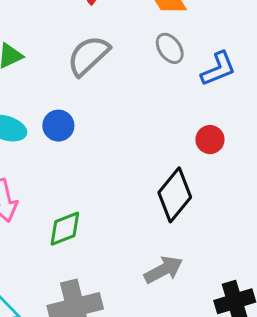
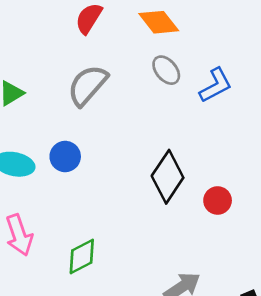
red circle: (210, 140) -> (218, 200), moved
black diamond: (175, 195) -> (168, 177), moved

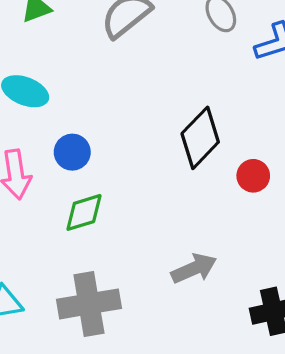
blue circle: (65, 157) -> (72, 152), moved

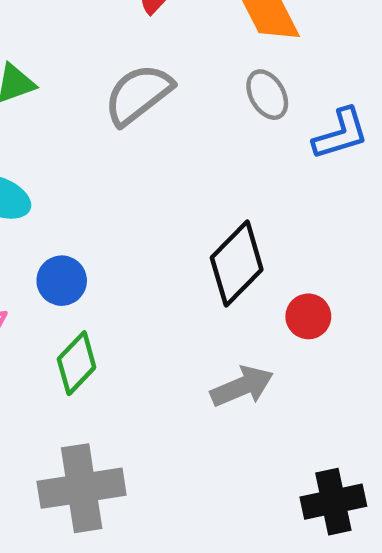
green diamond: (84, 212) -> (77, 363), turned -30
gray arrow: (194, 269) -> (242, 386), moved

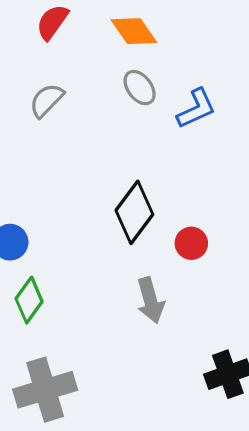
gray semicircle: (138, 94) -> (47, 100), size x0.7
gray arrow: (242, 386) -> (150, 300), turned 105

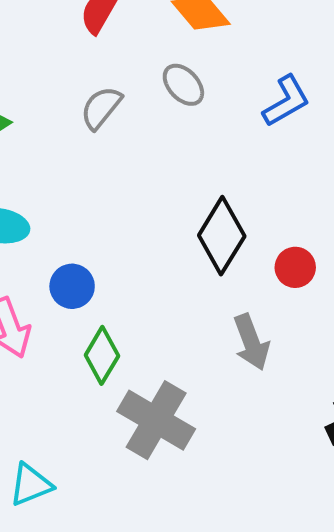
gray ellipse: (140, 88) -> (183, 85), moved
gray cross: (45, 390) -> (156, 420), moved, turned -38

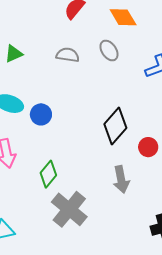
gray semicircle: (101, 108) -> (68, 55), turned 50
blue circle: (72, 286) -> (41, 114), moved

